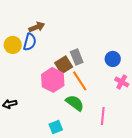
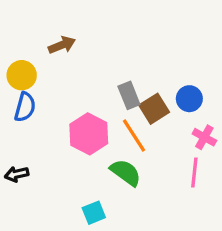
blue semicircle: (30, 42) -> (25, 107), moved
brown square: (64, 65) -> (154, 109), moved
pink line: (103, 116) -> (194, 172), moved

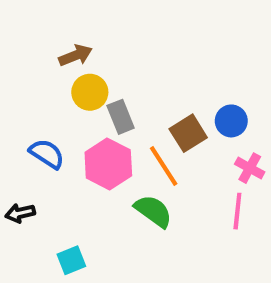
yellow circle: (22, 75) -> (90, 92), moved
gray rectangle: (129, 95) -> (121, 117), moved
blue semicircle: (25, 107) -> (47, 154), moved, turned -72
cyan square: (94, 213) -> (71, 260), moved

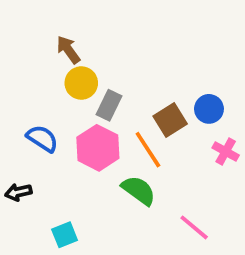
brown arrow: (75, 55) -> (68, 50), turned -104
gray rectangle: (121, 117) -> (109, 105), turned 48
pink line: (237, 211) -> (194, 227), moved, turned -56

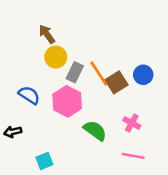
orange line: (148, 150) -> (99, 74), moved
pink cross: (226, 151) -> (132, 123), moved
pink line: (194, 227) -> (133, 156), turned -30

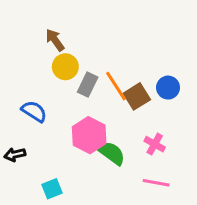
pink hexagon: (67, 101) -> (89, 135), moved

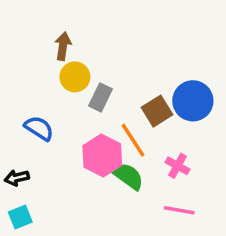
brown arrow: (55, 40) -> (63, 46), turned 45
orange line: (116, 86) -> (133, 140), moved
blue circle: (168, 88) -> (193, 101), size x1.5
cyan square: (52, 189) -> (20, 217), moved

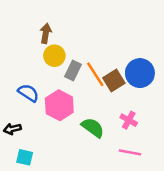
orange line: (133, 140) -> (95, 74), moved
pink hexagon: (102, 156) -> (59, 105), moved
cyan square: (20, 217) -> (25, 157), moved, turned 35

